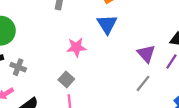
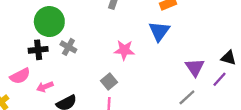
gray cross: (18, 67) -> (68, 47), moved

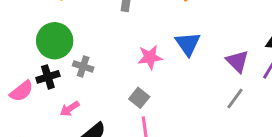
blue triangle: (159, 31) -> (188, 44), moved
pink semicircle: (20, 76) -> (21, 91), moved
pink arrow: (45, 87) -> (70, 109), moved

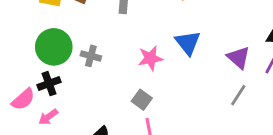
gray cross: (83, 66) -> (91, 56), moved
pink arrow: (70, 109) -> (48, 117), moved

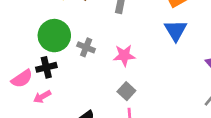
blue triangle: (188, 43) -> (176, 30), moved
pink star: (150, 58) -> (124, 55), moved

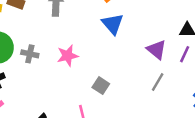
gray square: (126, 91) -> (101, 86), moved

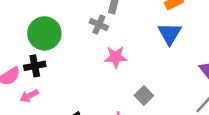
gray cross: (30, 54) -> (99, 24), moved

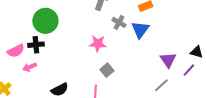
gray cross: (99, 24) -> (119, 22), moved
gray square: (144, 95) -> (107, 70), moved

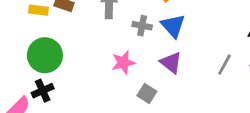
purple triangle: (168, 60) -> (171, 63), moved
gray line: (161, 85) -> (225, 65), moved

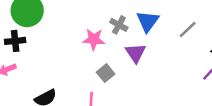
gray cross: (142, 26) -> (119, 25), moved
gray line: (225, 65) -> (188, 30), moved

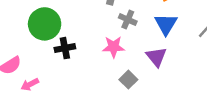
gray cross: (119, 25) -> (128, 20), moved
black cross: (15, 41) -> (65, 48), moved

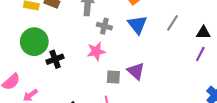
purple triangle: (156, 57) -> (136, 71), moved
gray square: (128, 80) -> (113, 77), turned -32

